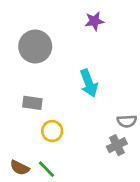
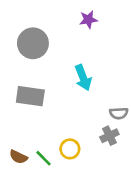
gray rectangle: (32, 103) -> (30, 96), size x1.5
yellow circle: (52, 131) -> (70, 149), moved

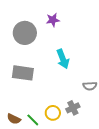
purple star: (88, 20) -> (53, 20), moved
gray cross: (109, 136) -> (73, 108), moved

